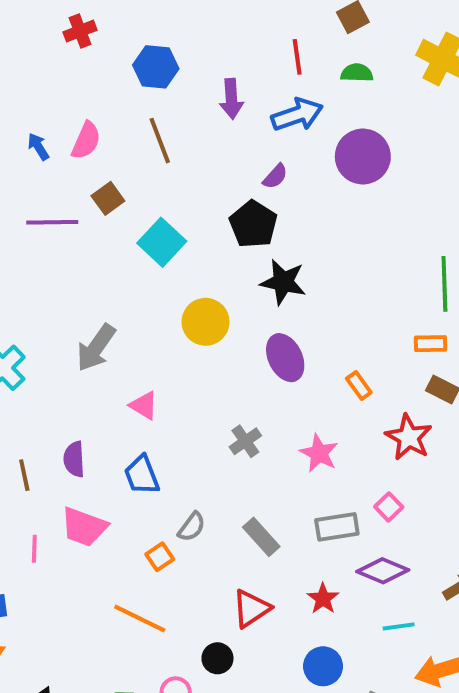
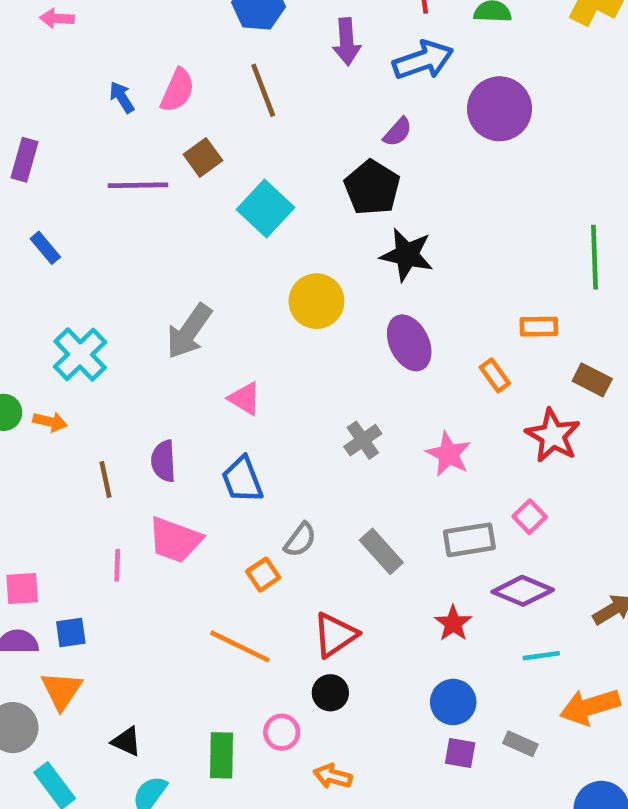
orange rectangle: (431, 344) -> (539, 327), moved
red triangle: (251, 609) -> (335, 635), moved

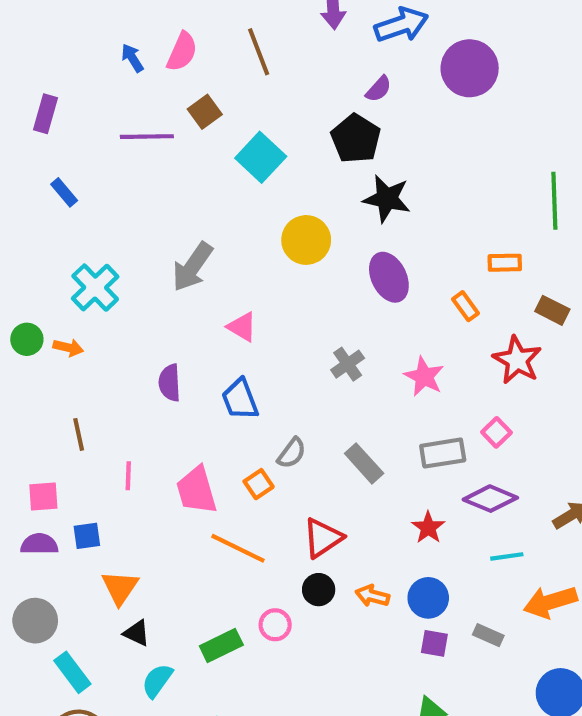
brown line: (106, 480) -> (79, 434), moved
pink trapezoid: (175, 540) -> (197, 490), moved, turned 54
orange triangle: (62, 690) -> (120, 588), moved
green rectangle: (221, 755) -> (221, 645), turned 63
orange arrow: (333, 776) -> (372, 596), moved

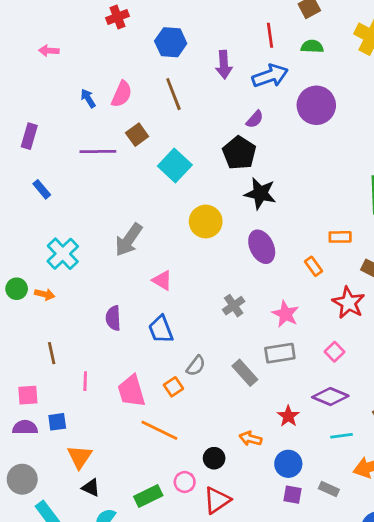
gray rectangle: (443, 453) -> (280, 353), moved
red triangle: (323, 538) -> (217, 500), moved
orange arrow: (372, 596) -> (250, 439), moved

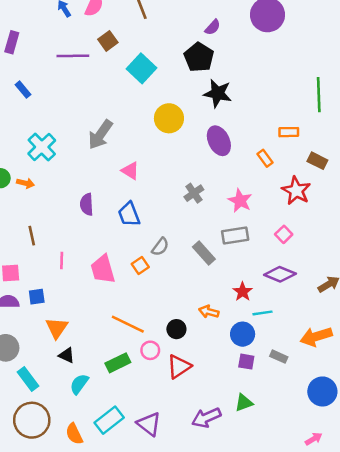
orange line: (159, 430) -> (128, 324), moved
cyan line: (342, 436) -> (263, 313), moved

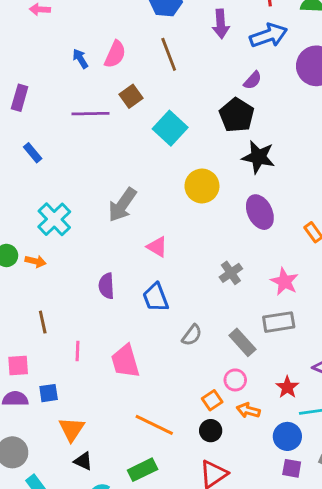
orange square: (140, 265) -> (212, 400), moved
pink circle: (150, 350) -> (235, 380), moved

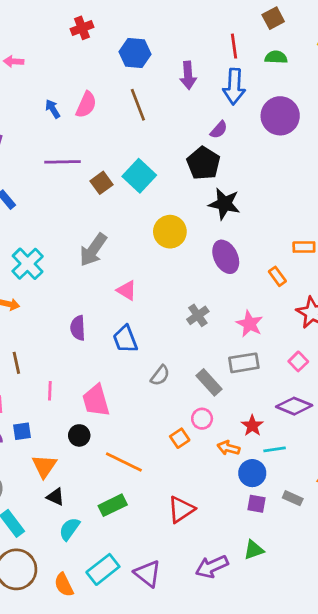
blue arrow: (269, 35) -> (234, 87), turned 112
brown square: (131, 96) -> (102, 183), moved
orange arrow: (248, 410) -> (229, 448), moved
black circle: (211, 431) -> (79, 435), moved

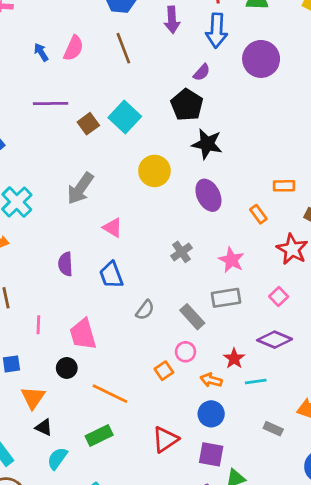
blue circle: (252, 473) -> (211, 414), moved
purple square: (256, 504) -> (211, 454), moved, size x1.4

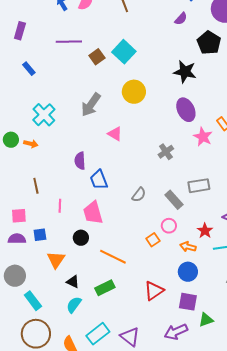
black pentagon: (187, 105) -> (209, 43), moved
yellow circle: (154, 171) -> (134, 92), moved
pink star: (231, 260) -> (203, 137), moved
blue trapezoid: (111, 275) -> (99, 180), moved
black triangle: (44, 427) -> (73, 282), moved

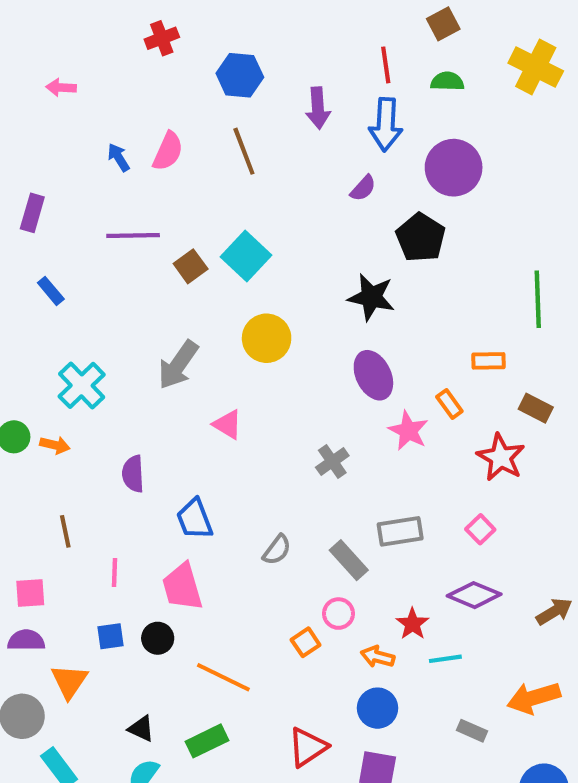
purple semicircle: (80, 161) -> (133, 474), moved
blue square: (40, 235) -> (110, 636), moved
orange triangle: (56, 260) -> (69, 681), moved

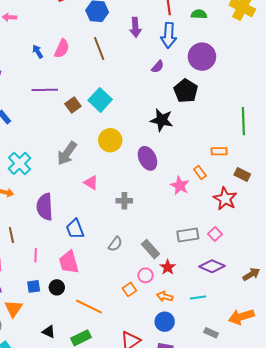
purple ellipse: (373, 375) -> (148, 158), moved
gray cross: (332, 462) -> (124, 201), moved, turned 35
purple semicircle: (133, 474) -> (45, 207), size x1.5
gray rectangle: (400, 531) -> (188, 235), moved
red star: (412, 624) -> (168, 267), moved

